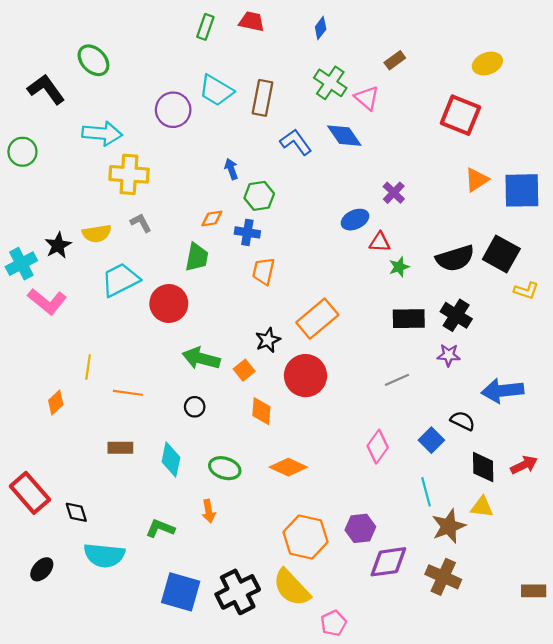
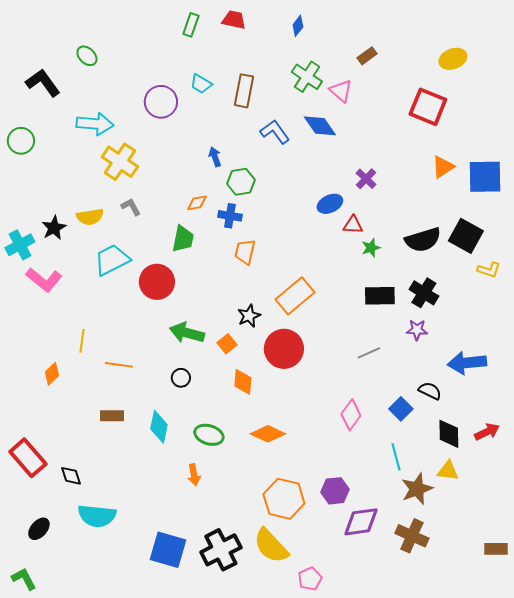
green ellipse: (93, 60) -> (87, 56), size x0.7
cyan trapezoid: (216, 90) -> (201, 84), size x0.7
yellow cross: (129, 174) -> (120, 162), turned 30
green L-shape: (160, 528) -> (24, 579), moved, turned 40

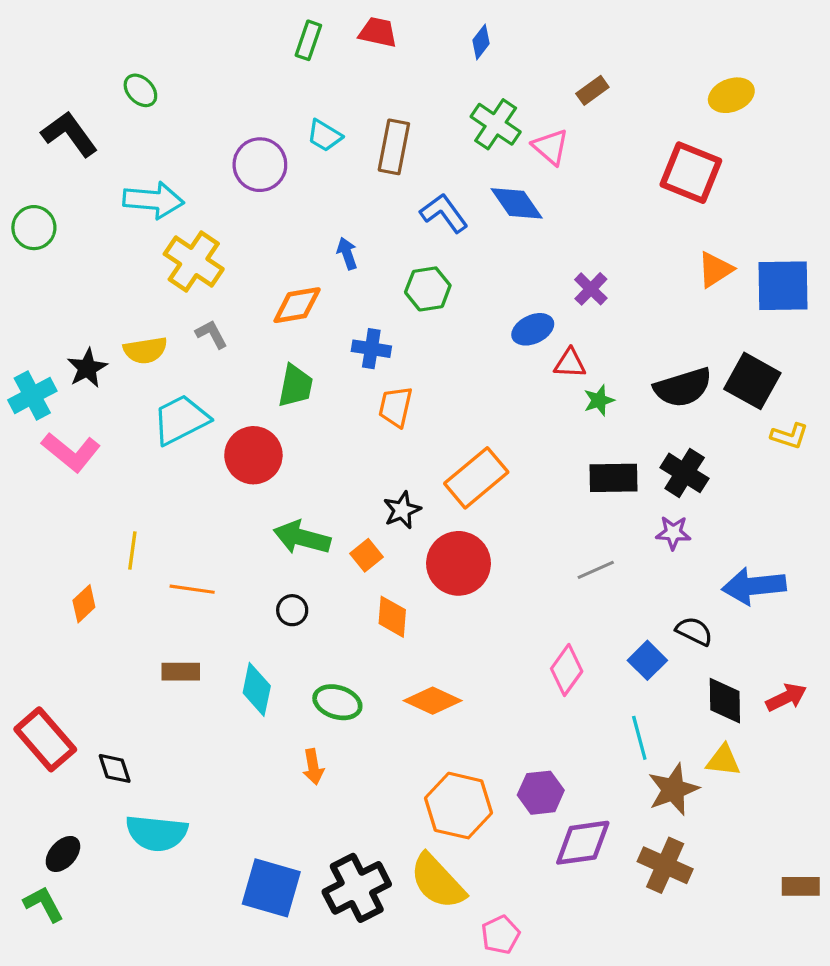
green hexagon: (241, 182) -> (428, 289), moved
orange diamond: (197, 203) -> (297, 305), moved, size x1.5
green L-shape: (24, 579) -> (44, 904), moved

